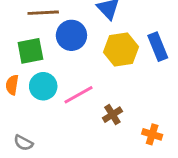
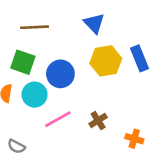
blue circle: (71, 35) -> (60, 74), moved
green square: (30, 51) -> (23, 62), turned 30
pink line: (79, 95) -> (58, 119), moved

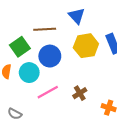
brown line: (35, 27) -> (45, 29), moved
green square: (23, 62) -> (20, 47), turned 36

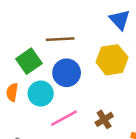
blue triangle: (77, 16) -> (120, 20), moved

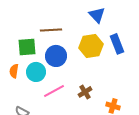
green square: (29, 61) -> (27, 47), turned 30

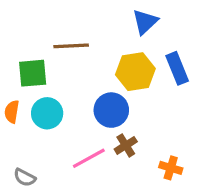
blue triangle: (97, 15) -> (145, 22), turned 30
blue circle: (56, 56) -> (111, 110), moved
pink line: (54, 91) -> (89, 158), moved

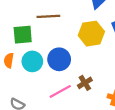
blue circle: (111, 110) -> (59, 59), moved

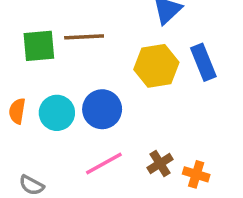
green square: (23, 35) -> (39, 46), moved
brown cross: (85, 83) -> (160, 163), moved

